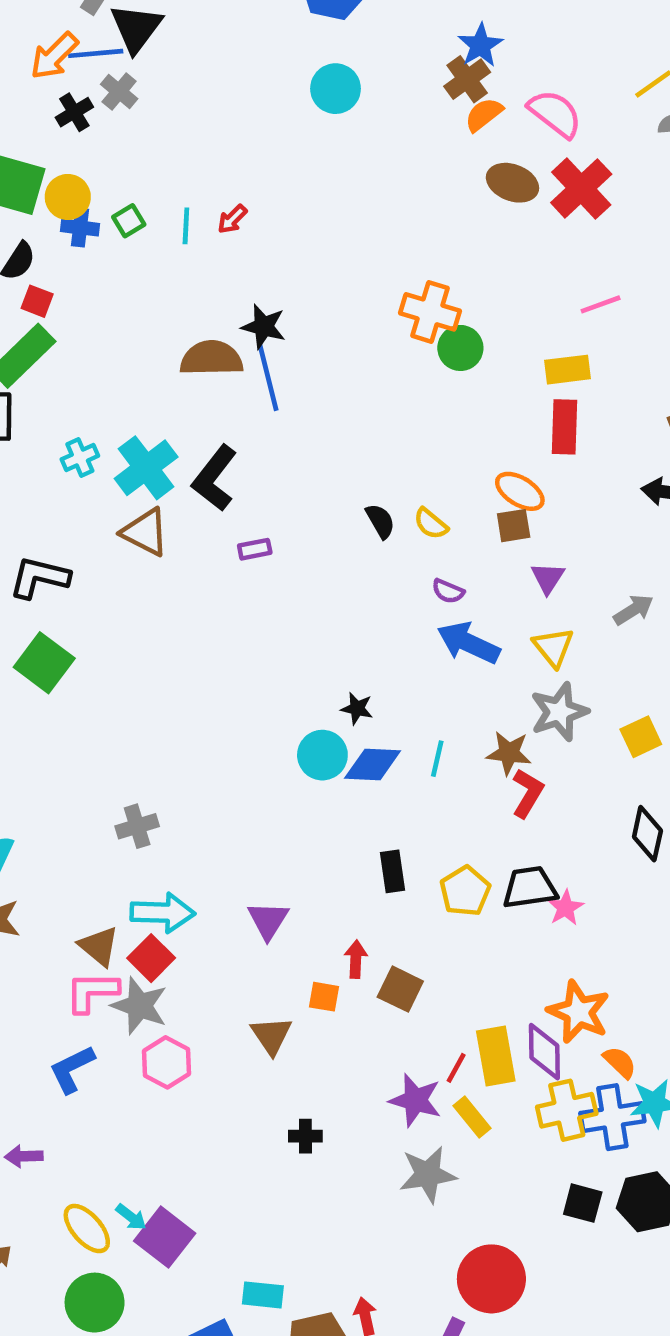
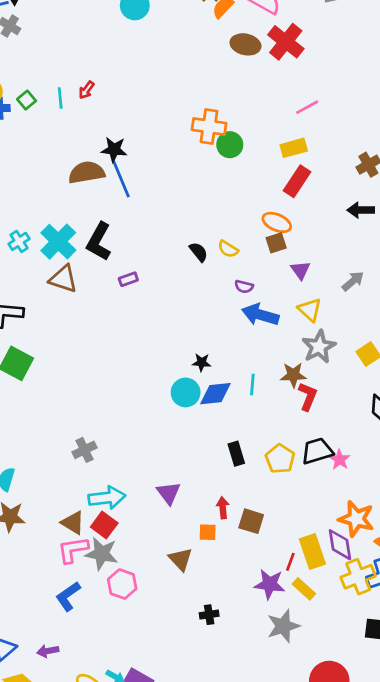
red rectangle: (565, 427) -> (297, 181), turned 40

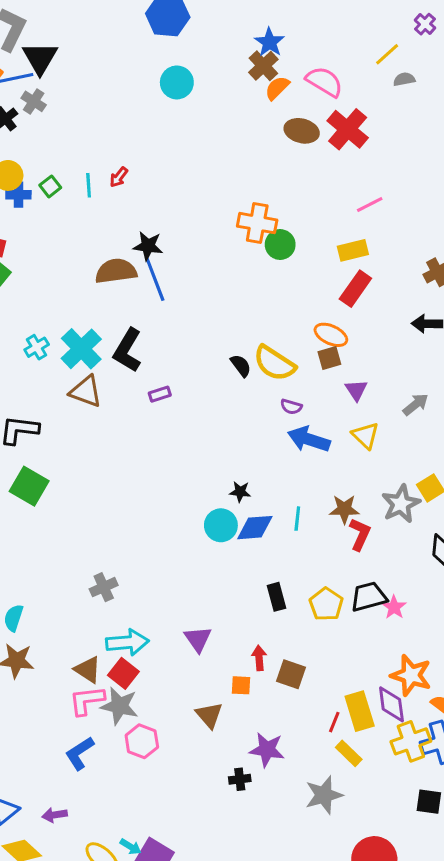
yellow semicircle: (228, 249) -> (274, 363), size x1.8
gray star: (319, 347) -> (401, 504), moved
purple star: (270, 584) -> (267, 750), moved

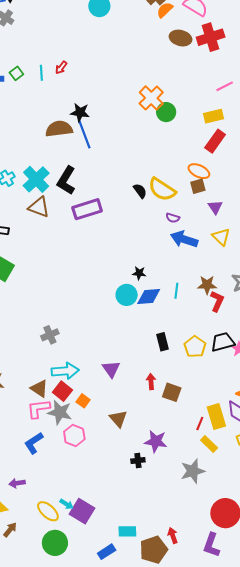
red cross: (348, 129) -> (211, 37), turned 32
orange cross: (257, 223) -> (151, 98), turned 35
purple rectangle: (160, 394) -> (87, 209), size x2.0
orange square: (241, 685) -> (83, 401), moved, turned 32

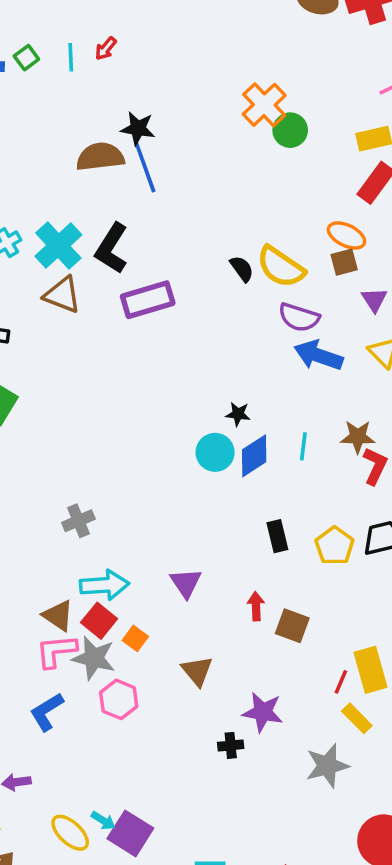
purple semicircle: (173, 218) -> (299, 317), size x1.6
blue diamond: (149, 297) -> (254, 456), turned -30

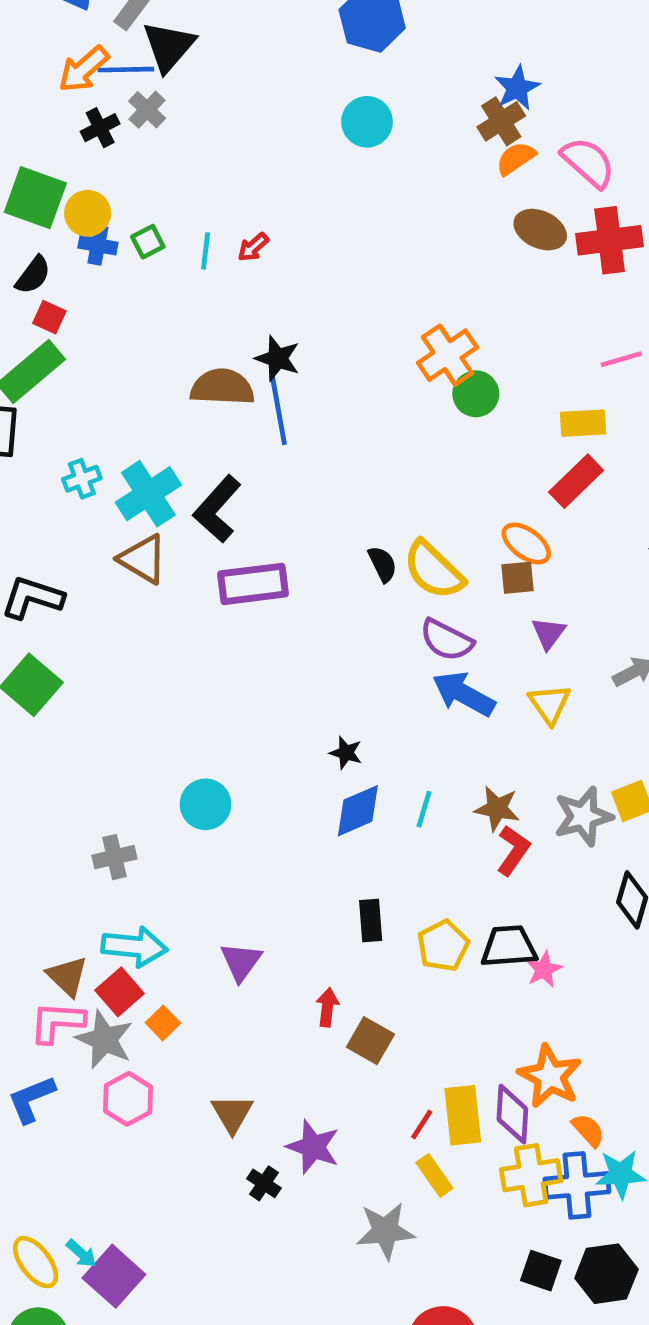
cyan circle: (215, 452) -> (206, 804), moved
brown triangle: (197, 671) -> (232, 1114), moved
black cross: (231, 745) -> (264, 1183), turned 30

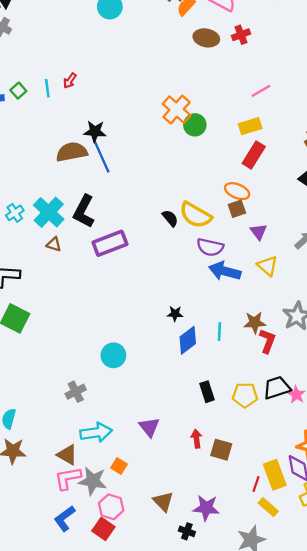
red cross: (610, 240) -> (241, 35), size x0.6
brown triangle: (143, 559) -> (54, 244), size x0.6
yellow pentagon: (443, 946) -> (245, 395), turned -30
red square: (120, 992) -> (103, 529), moved

